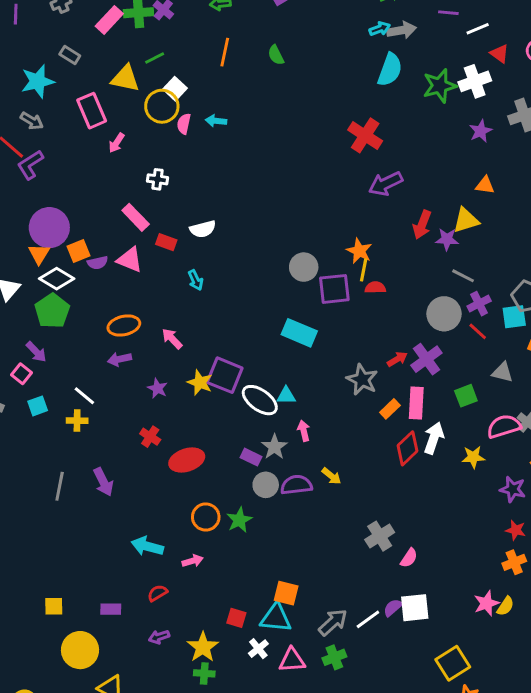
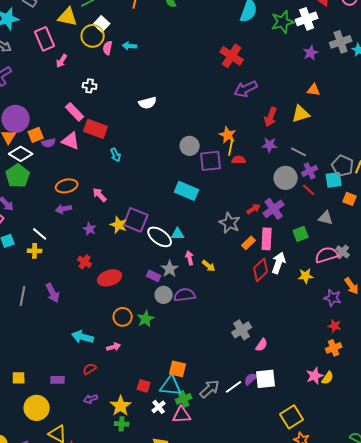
white semicircle: (203, 229) -> (148, 103), moved
purple star: (447, 239) -> (270, 145), moved
red rectangle: (166, 242) -> (96, 129), size x1.6
yellow arrow: (331, 476) -> (209, 266), moved
green cross: (334, 657) -> (184, 399), moved

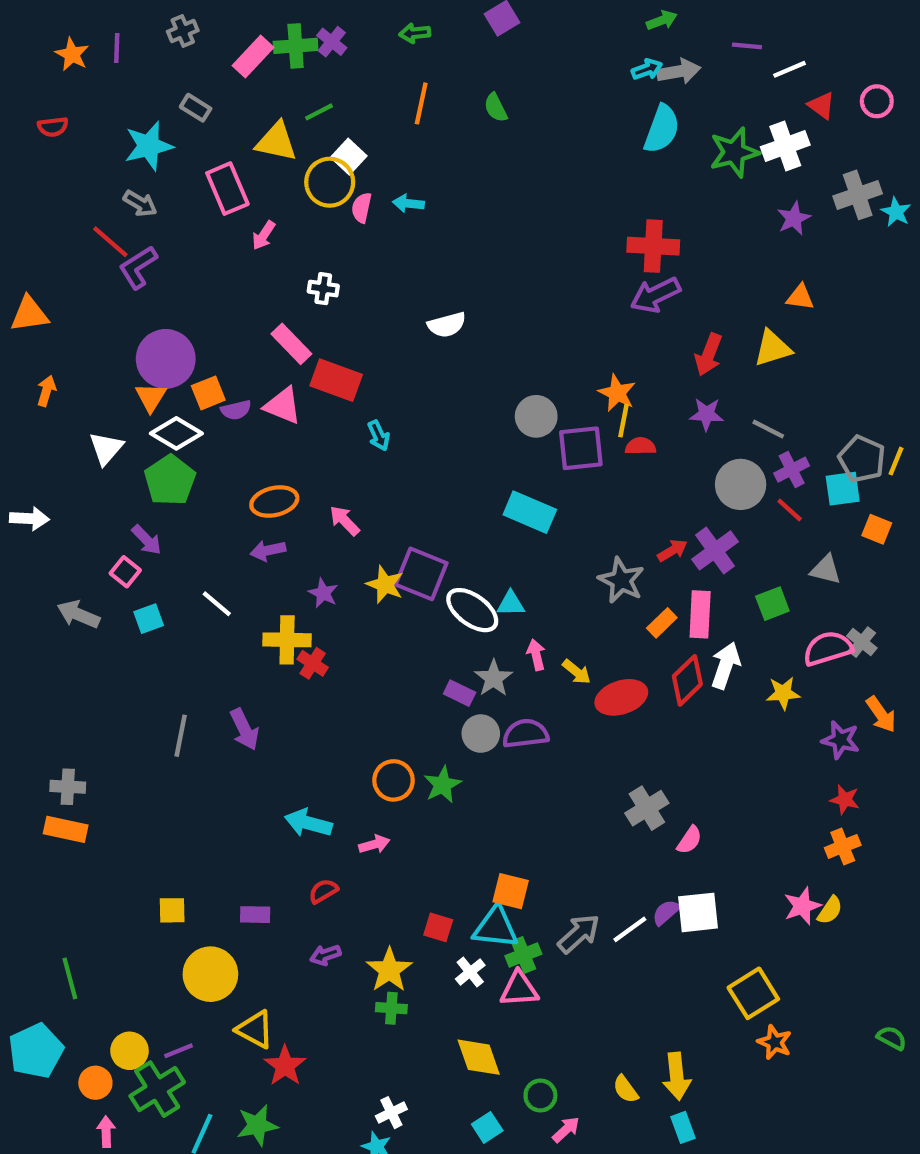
red cross: (232, 56) -> (653, 246), moved, turned -30
yellow cross: (35, 251) -> (287, 640), moved, size x1.5
red ellipse: (110, 278) -> (621, 697), moved

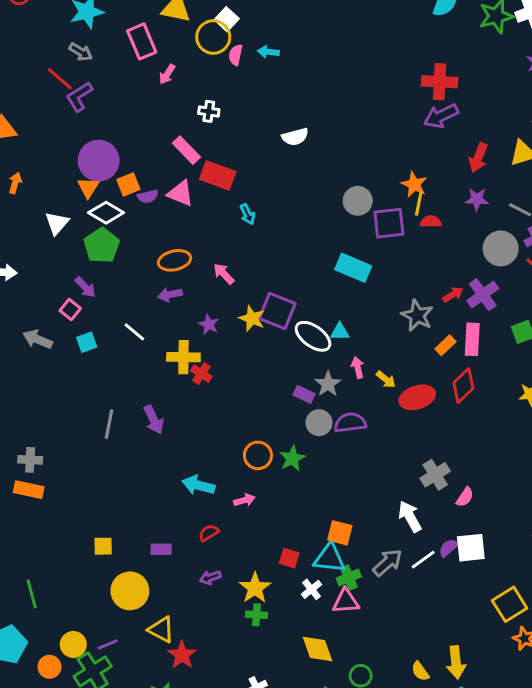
white arrow: (726, 665) -> (410, 516), moved, turned -48

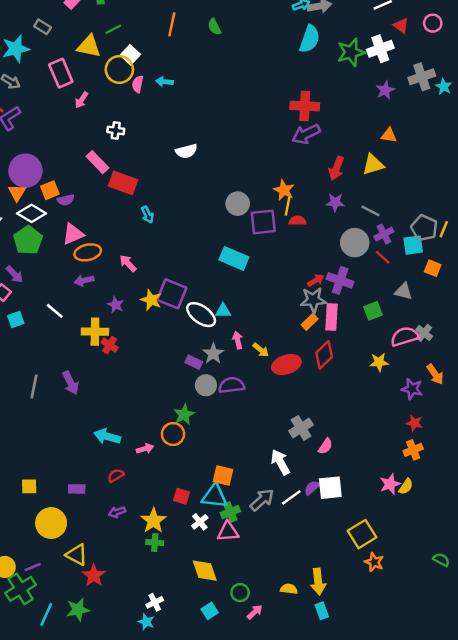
pink triangle: (180, 193) -> (73, 234), moved, turned -45
purple cross: (483, 295) -> (340, 280), turned -35
gray star: (417, 315) -> (313, 300), moved, turned -30
orange circle: (258, 455) -> (173, 434), moved
yellow semicircle: (420, 671) -> (289, 589), turned 133

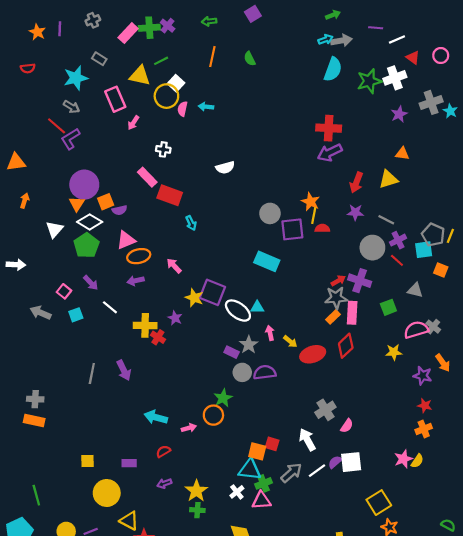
purple arrow: (15, 274) -> (91, 283), moved
purple star: (116, 305) -> (175, 318), moved
red square: (182, 496) -> (272, 444), moved

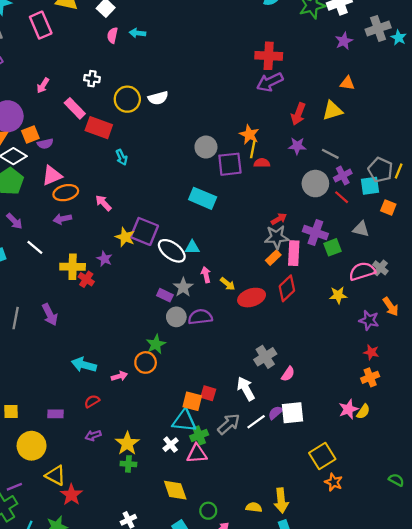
yellow circle: (166, 96) -> (127, 99), moved
pink arrow: (133, 123) -> (43, 85), moved
purple cross: (360, 281) -> (315, 233), moved

